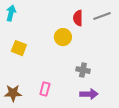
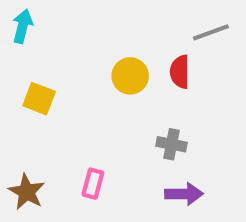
red semicircle: (78, 18) -> (180, 72), moved
brown star: (13, 93) -> (27, 192), turned 30

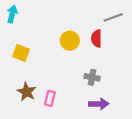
brown star: (27, 192) -> (27, 92), moved

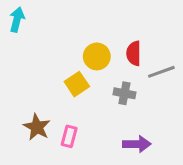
gray line: (113, 17) -> (161, 72), moved
yellow square: (21, 53) -> (77, 84), moved, turned 35
gray cross: (92, 77) -> (124, 93), moved

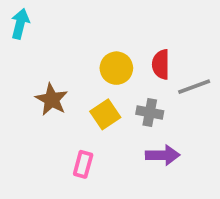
yellow square: (77, 84) -> (105, 114), moved
brown star: (37, 127) -> (52, 100), moved
purple arrow: (137, 144) -> (163, 155), moved

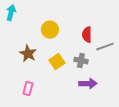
yellow circle: (116, 68) -> (50, 30), moved
pink rectangle: (83, 164) -> (28, 89), moved

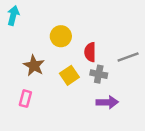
red semicircle: (87, 35) -> (90, 52), moved
pink rectangle: (28, 89) -> (25, 99), moved

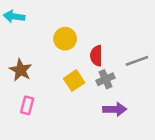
cyan arrow: (13, 15) -> (14, 16), turned -96
brown star: (34, 66) -> (21, 70), moved
gray cross: (99, 74) -> (106, 79), turned -35

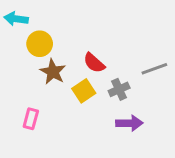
yellow circle: (65, 39) -> (40, 44), moved
red semicircle: (96, 56) -> (94, 63), moved, turned -48
brown star: (21, 70) -> (53, 72), moved

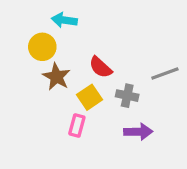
cyan arrow: (16, 19) -> (64, 20), moved
gray cross: (119, 89) -> (127, 96), turned 36
pink rectangle: (31, 119) -> (77, 125), moved

